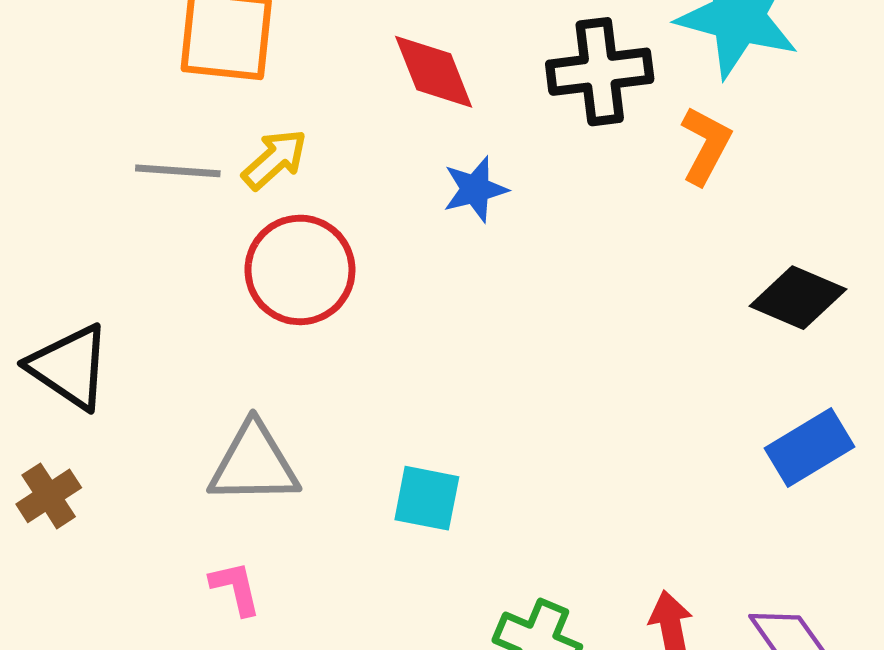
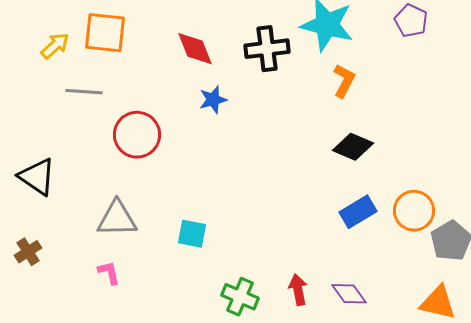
orange L-shape: (706, 145) -> (344, 81), moved
yellow arrow: (275, 159) -> (55, 46), moved
brown cross: (49, 496) -> (28, 252), moved

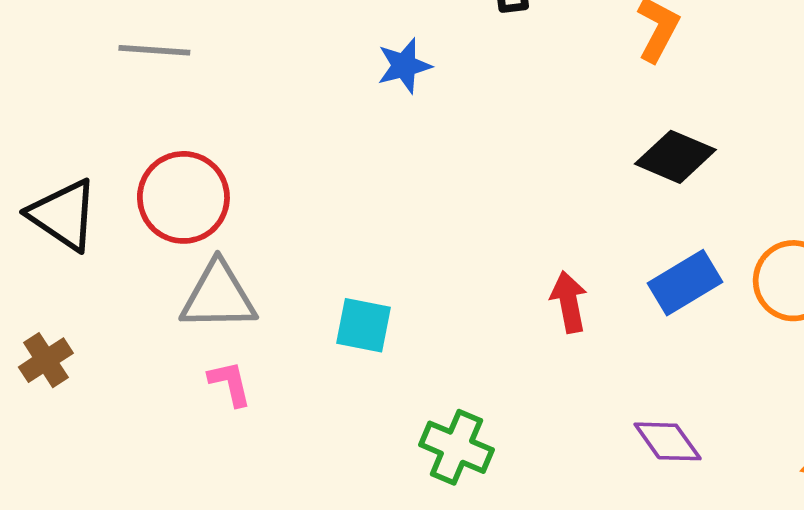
red circle: (137, 135) -> (183, 197), moved
pink L-shape: (109, 273) -> (230, 383), moved
red arrow: (298, 290) -> (569, 302), moved

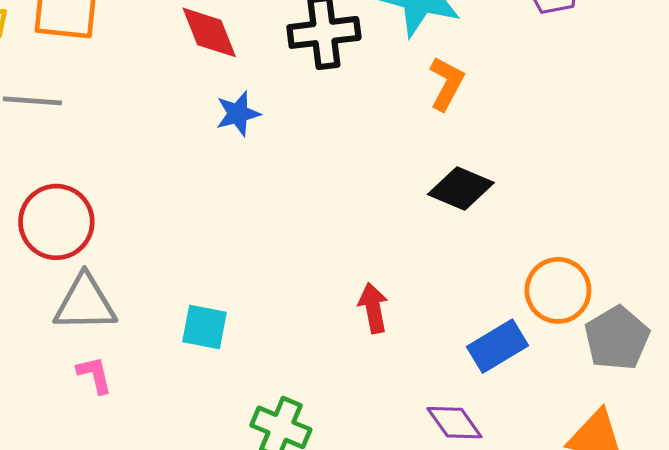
blue rectangle: (685, 283) -> (497, 346), moved

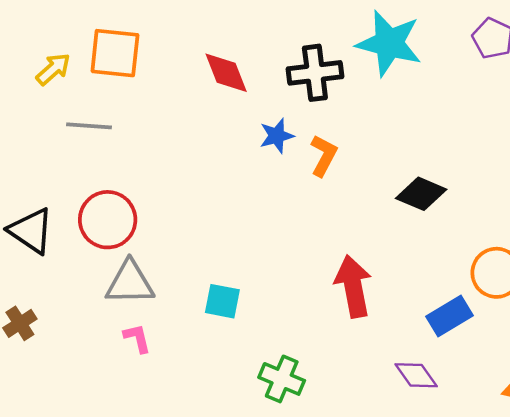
orange L-shape: (446, 83) -> (324, 156), moved
blue star: (238, 114) -> (277, 136), moved
red arrow: (373, 308) -> (353, 286), size x1.6

